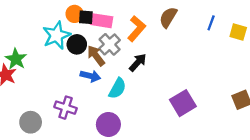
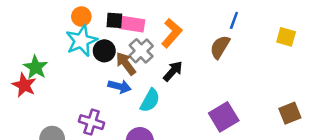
orange circle: (75, 14) -> (81, 17), moved
brown semicircle: (168, 17) -> (220, 47), moved
blue line: (211, 23) -> (234, 20), moved

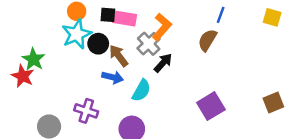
yellow square: (286, 37) -> (272, 17), moved
gray cross: (141, 51) -> (149, 44), moved

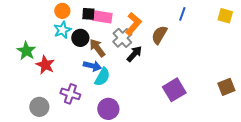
cyan star: (77, 34) -> (62, 30), size x0.7
brown semicircle: (207, 40) -> (159, 35), moved
red star: (23, 76) -> (45, 65), moved
cyan semicircle: (141, 90) -> (102, 77), moved

